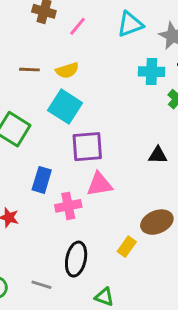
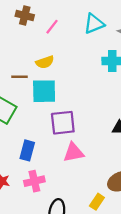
brown line: (29, 70) -> (19, 77), moved
cyan square: (65, 107) -> (44, 91), turned -32
pink cross: (68, 206) -> (34, 181), moved

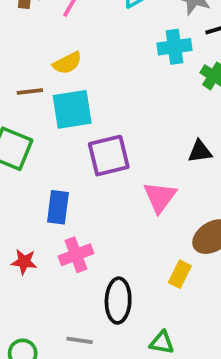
pink triangle: (74, 152) -> (160, 197), moved, turned -35

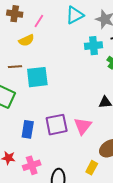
yellow semicircle: (67, 63) -> (26, 40), moved
purple square: (109, 156) -> (57, 125), moved
pink cross: (76, 255) -> (32, 165), moved

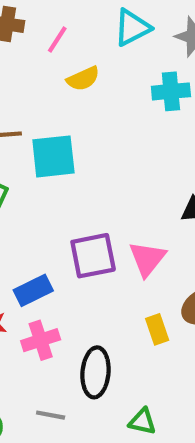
yellow semicircle: (26, 40) -> (83, 79), moved
blue rectangle: (28, 129) -> (33, 290), moved, turned 54
yellow rectangle: (92, 168) -> (157, 329), moved, turned -48

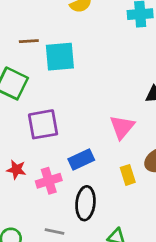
purple square: (93, 256) -> (43, 124), moved
blue rectangle: (33, 290) -> (81, 160), moved

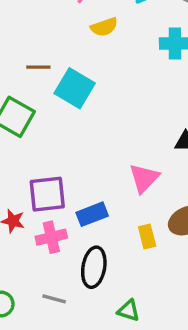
cyan square: (60, 57) -> (75, 88), turned 32
purple square: (43, 124) -> (47, 194), moved

